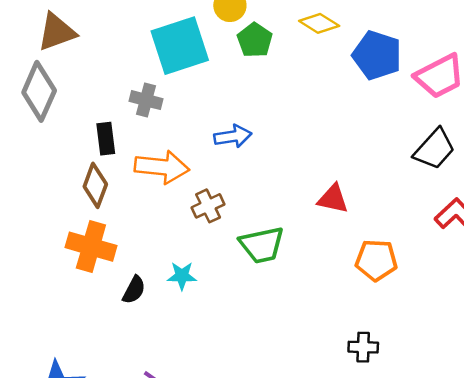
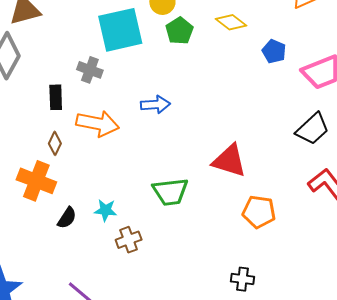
blue pentagon: (377, 55) -> (274, 51), size x0.6
brown diamond: (95, 185) -> (55, 143), moved, size x0.7
red triangle: (333, 199) -> (229, 161), size x1.4
brown cross: (208, 206) -> (129, 240), moved

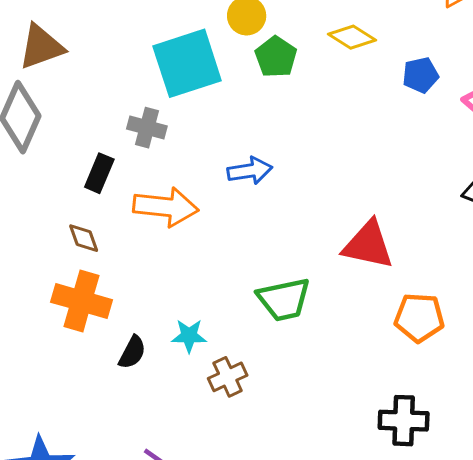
blue pentagon: (274, 51) -> (421, 75), turned -30
black rectangle: (56, 97) -> (99, 173), turned 30
brown diamond: (55, 143) -> (84, 238), moved, turned -40
black cross: (242, 279) -> (404, 421), size x1.4

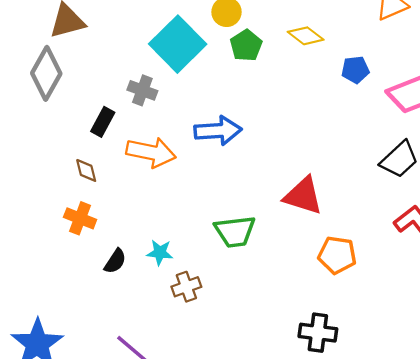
cyan square: (187, 63) -> (178, 44), turned -32
blue arrow: (250, 171) -> (218, 131), size x1.4
orange cross: (81, 301) -> (80, 218), size x0.7

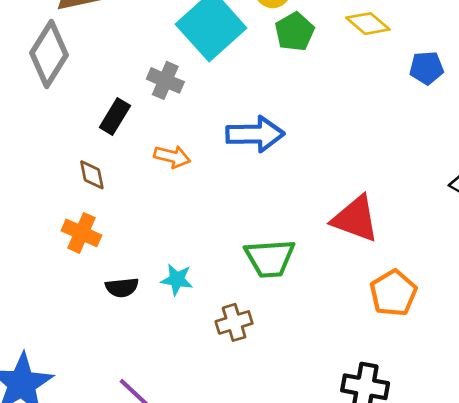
orange arrow: (151, 152) -> (172, 157), size x0.6
orange pentagon: (337, 255) -> (393, 293), turned 30
black semicircle: (115, 261) -> (122, 287), turned 48
brown cross: (186, 287) -> (234, 322), moved

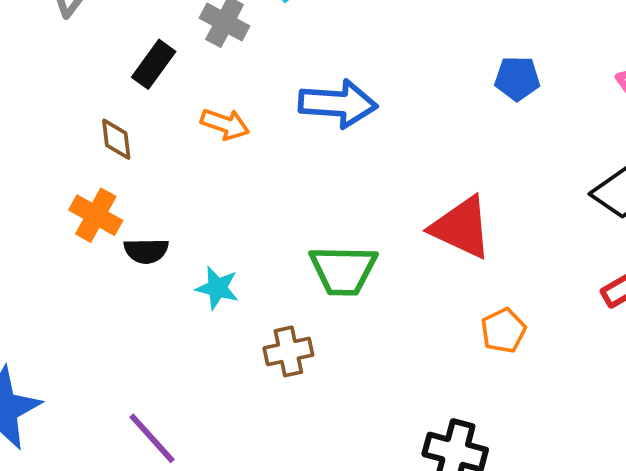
blue pentagon: (427, 68) -> (517, 78), moved
black semicircle: (122, 287) -> (146, 251), moved
orange pentagon: (393, 293) -> (503, 331), size x0.7

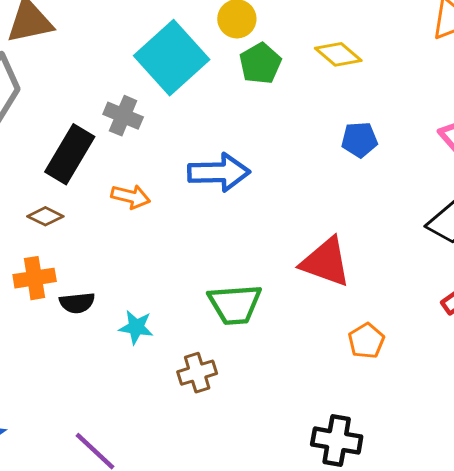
black rectangle: (154, 64) -> (70, 154), size x1.5
brown diamond: (116, 139) -> (45, 216), turned -52
orange cross: (96, 215) -> (35, 278), turned -33

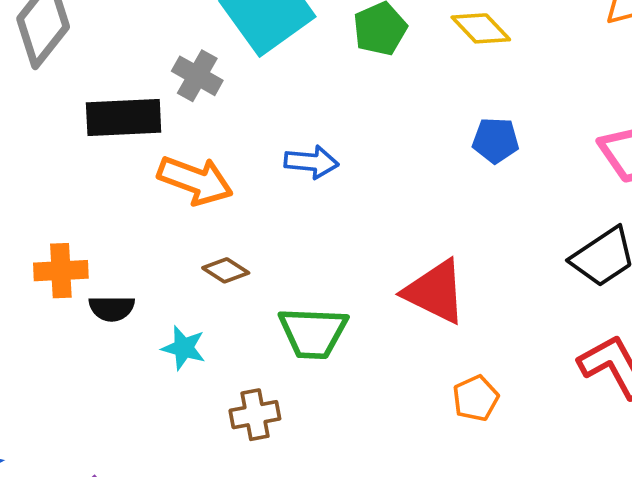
black rectangle: (70, 154) -> (124, 117), turned 50
blue arrow: (219, 172) -> (311, 162), size x0.7
orange arrow: (131, 197) -> (195, 180), size x1.5
brown diamond: (45, 216) -> (226, 270), moved

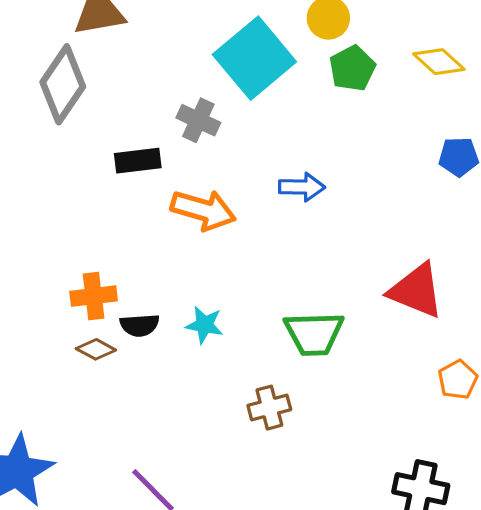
black rectangle: (124, 117) -> (138, 161), size x0.7
brown diamond: (226, 270) -> (96, 349), moved
cyan star: (184, 348) -> (204, 325), moved

